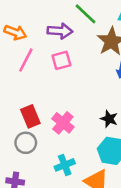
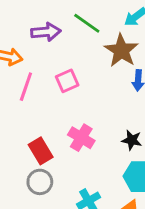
purple arrow: (60, 31) -> (46, 32), moved
pink cross: (63, 123) -> (81, 138), moved

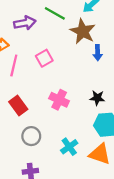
red rectangle: (41, 151) -> (18, 105), moved

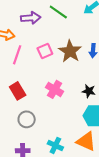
brown star: (83, 31) -> (70, 51), moved
cyan cross: (69, 147) -> (55, 145), moved, turned -35

